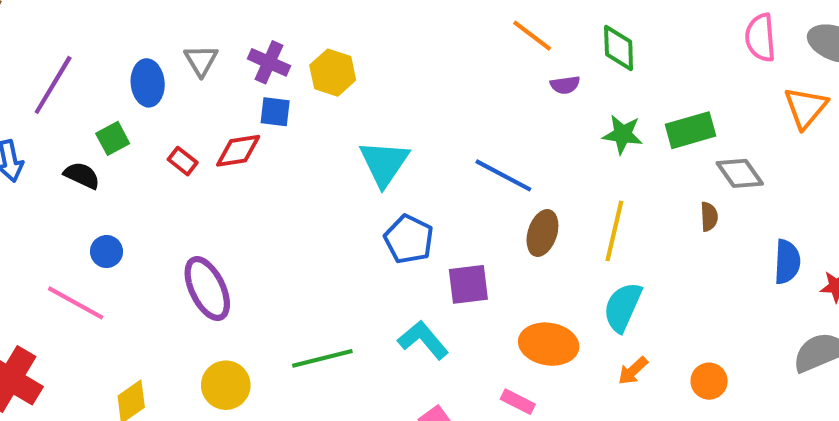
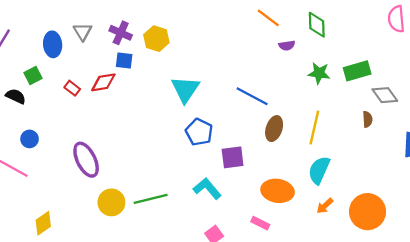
orange circle: (709, 381) -> (368, 212), size x1.8
yellow circle: (226, 385) -> (111, 202), moved

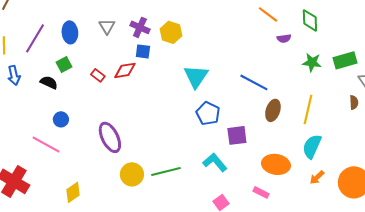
blue ellipse: (53, 44) -> (70, 32), moved

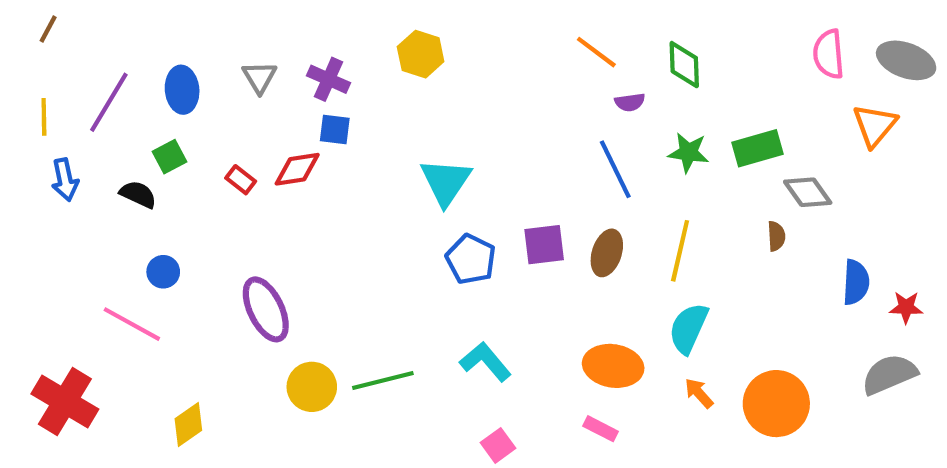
yellow hexagon: (171, 32) -> (421, 54), moved
blue line: (254, 82) -> (615, 169), moved, turned 36
purple square: (237, 135) -> (544, 245), moved
orange arrow: (317, 177) -> (699, 393), turned 91
pink rectangle: (261, 192) -> (601, 429), moved

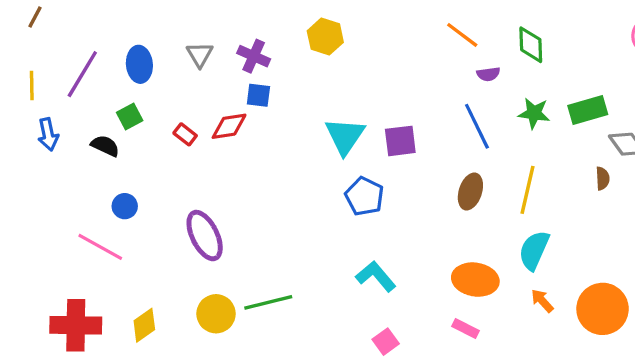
purple square: (544, 245) -> (400, 141), moved
green line: (383, 381) -> (268, 302), moved
yellow circle: (312, 387) -> (216, 314), moved
red cross: (65, 401) -> (76, 325), moved, turned -30

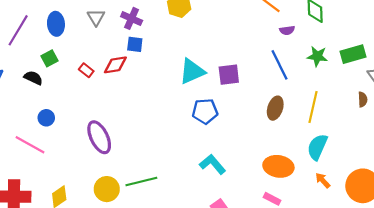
cyan triangle: (345, 136) -> (192, 71), turned 32
blue pentagon: (364, 196) -> (205, 111), turned -30

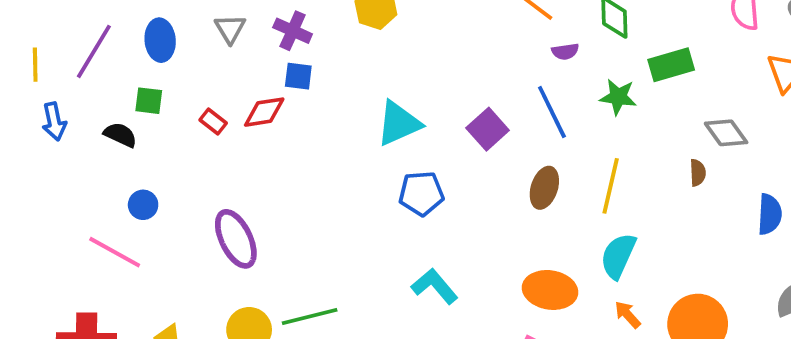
green rectangle: (353, 54) -> (671, 65), moved
green square: (49, 58) -> (149, 101), turned 35
purple square: (229, 75) -> (488, 129), moved, turned -35

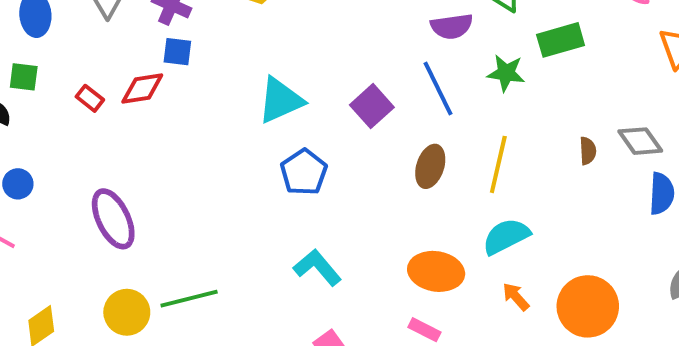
purple semicircle: (565, 51) -> (452, 26), size x1.5
gray diamond: (726, 133) -> (640, 141), moved
blue pentagon: (421, 193) -> (304, 172), turned -30
cyan semicircle: (618, 256) -> (506, 236), turned 39

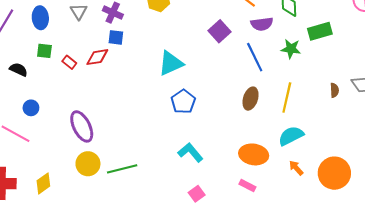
green square: (24, 77) -> (44, 51), moved
purple square: (372, 106) -> (219, 31), moved
yellow circle: (127, 312) -> (88, 164), moved

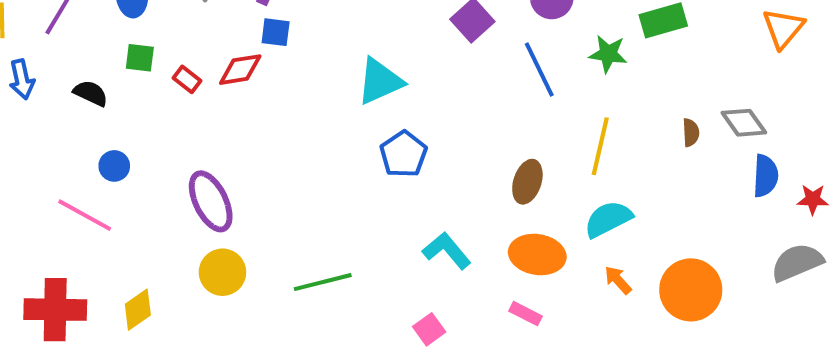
brown ellipse: (251, 99) -> (527, 182), moved
cyan L-shape: (190, 152) -> (447, 251), moved
green line: (122, 169) -> (323, 282), moved

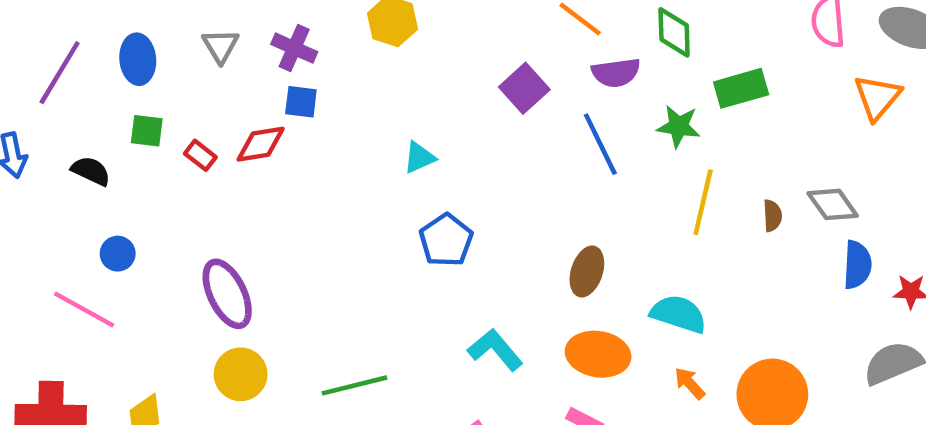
cyan triangle: (380, 81) -> (419, 158), size x0.6
yellow line: (600, 146) -> (703, 202), moved
cyan semicircle: (608, 219) -> (679, 314), turned 45

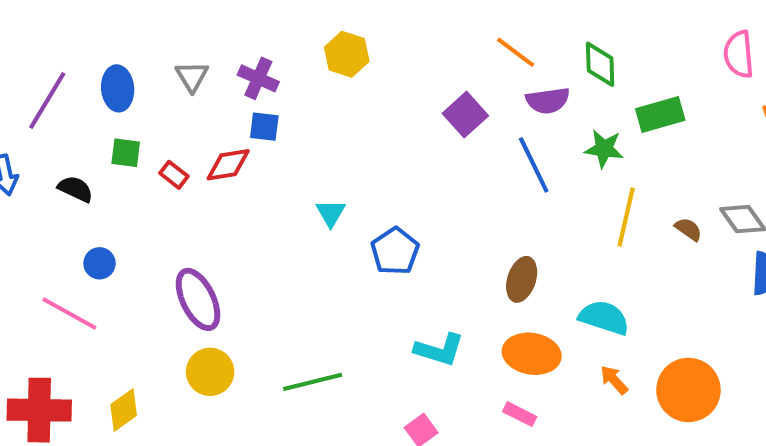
cyan triangle: (419, 158) -> (331, 213), moved, turned -36
brown semicircle: (772, 216) -> (688, 229), turned -52
cyan L-shape: (495, 350) -> (439, 350), turned 147

